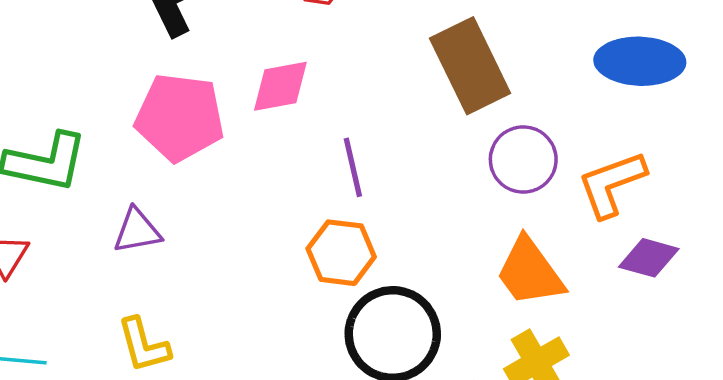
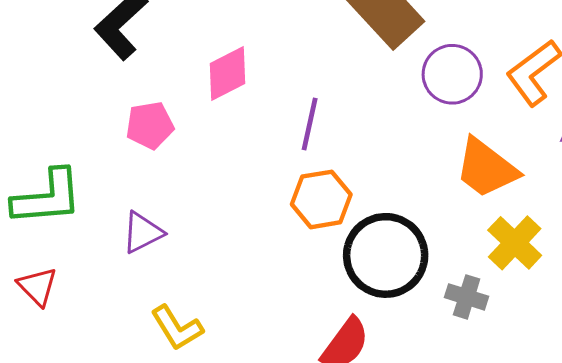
pink pentagon: (180, 117) -> (150, 125), size x0.6
purple line: (353, 167) -> (310, 124), turned 42

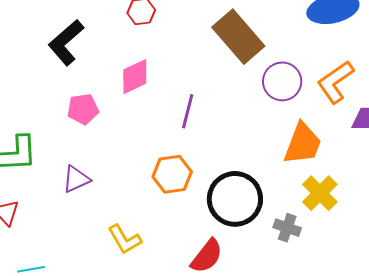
orange trapezoid: (486, 168) -> (303, 144), turned -108
orange hexagon: (321, 199) -> (172, 174), moved
yellow L-shape: (177, 328) -> (125, 239), moved

